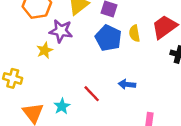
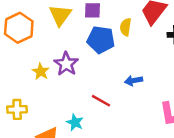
purple star: (61, 31) -> (66, 64), moved, turned -30
yellow semicircle: (134, 33) -> (126, 27), turned 35

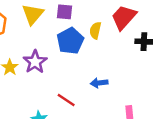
blue pentagon: (101, 40) -> (70, 41), turned 30

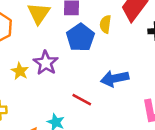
blue arrow: (99, 83) -> (115, 79), size x1.5

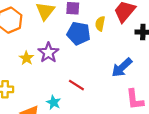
blue pentagon: (80, 38) -> (79, 33), turned -30
blue arrow: (115, 79) -> (122, 68), moved, turned -35

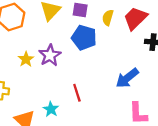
yellow semicircle: (100, 24) -> (108, 18), moved
red line: (76, 85) -> (77, 93), turned 35

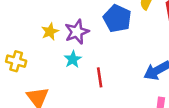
cyan star: (51, 109) -> (73, 59), moved

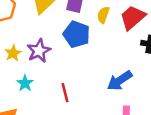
cyan star: (73, 59) -> (25, 83), moved

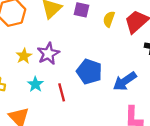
blue pentagon: (77, 34) -> (89, 72), moved
red line: (65, 93) -> (62, 92), moved

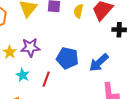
purple star: (48, 54) -> (30, 47), turned 30
red line: (62, 92) -> (46, 79), turned 42

